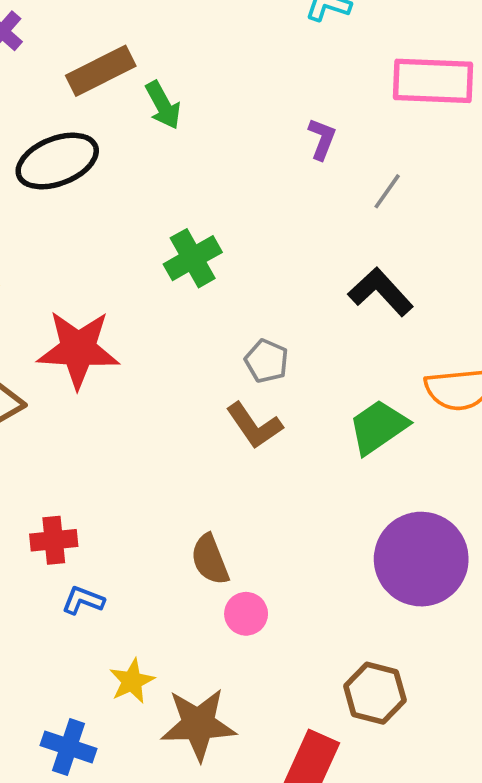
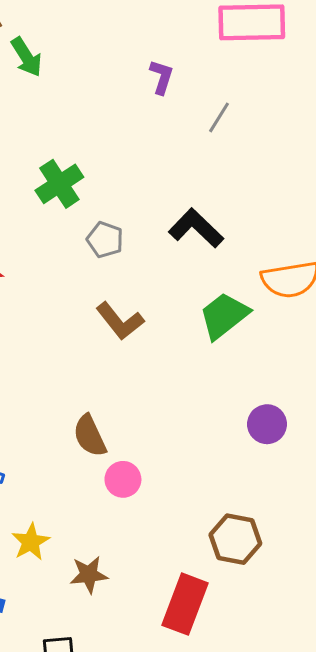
black L-shape: (381, 292) -> (196, 228), moved
gray pentagon: (267, 361) -> (105, 240), moved
purple circle: (421, 559) -> (267, 424), size x0.5
brown star: (198, 724) -> (89, 575), size x0.6

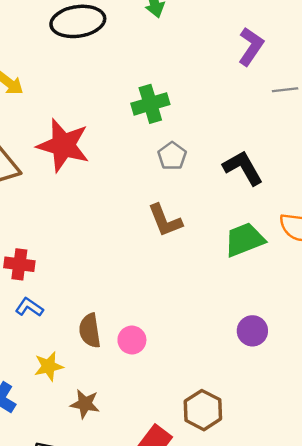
purple L-shape: (161, 77) -> (251, 46), size x1.4
gray line: (219, 117) -> (285, 90), turned 35
brown semicircle: (90, 436) -> (90, 331), moved

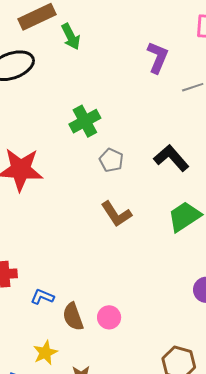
blue L-shape: (29, 307) -> (42, 297), moved

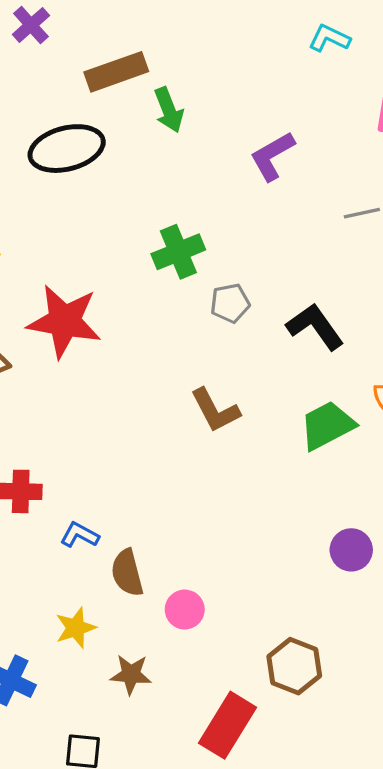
purple L-shape: (158, 57) -> (272, 156), moved, turned -148
gray pentagon: (111, 160) -> (230, 303), moved, turned 30
pink circle: (109, 317) -> (185, 610), moved

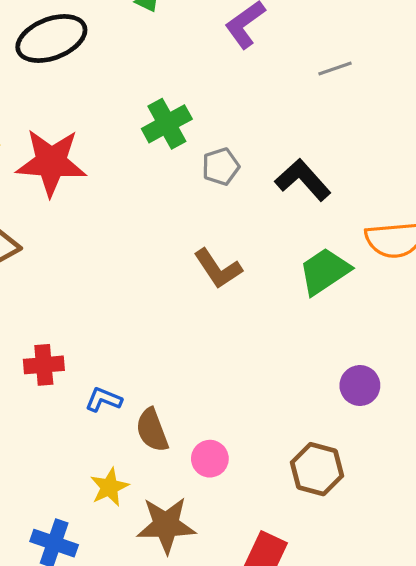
red star: (64, 321) -> (51, 162), moved
brown hexagon: (294, 666) -> (317, 469), moved
brown star: (131, 674) -> (166, 525), size x1.5

